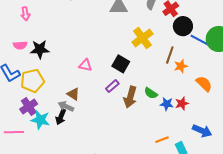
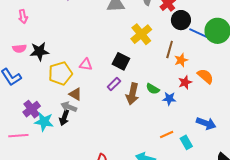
yellow pentagon: (32, 81) -> (60, 73), moved
red star: (182, 103) -> (185, 82), moved

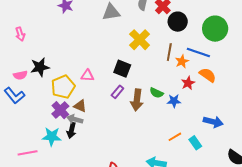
blue line: (200, 34) -> (198, 52), moved
pink semicircle: (19, 48) -> (20, 75), moved
purple cross: (32, 109) -> (60, 110), moved

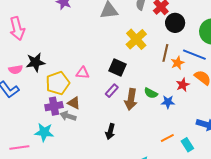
pink arrow: (20, 34) -> (17, 29), size x1.6
purple cross: (60, 110) -> (54, 106), turned 30
black arrow: (71, 130) -> (110, 132), moved

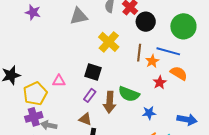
green semicircle: (151, 93) -> (129, 94), size x1.5
blue star: (168, 102) -> (149, 113), moved
brown triangle: (74, 103) -> (85, 119), moved

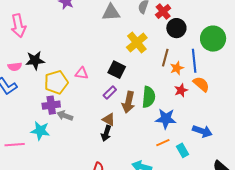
blue line: (168, 51) -> (194, 61), turned 60
green semicircle: (129, 94) -> (149, 97), turned -115
blue star: (149, 113) -> (166, 119), size x1.5
brown triangle: (85, 119) -> (109, 119), moved

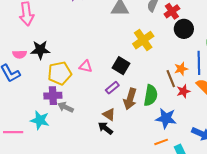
brown line: (165, 58) -> (171, 79), moved, turned -42
black arrow: (106, 133) -> (105, 128), turned 105

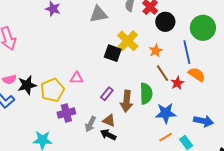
black star: (40, 50) -> (27, 85), moved
black square: (121, 66) -> (113, 53), moved
orange star: (181, 69) -> (156, 51), moved
purple cross: (53, 96) -> (66, 113), moved
gray arrow: (66, 107) -> (90, 124), moved, turned -77

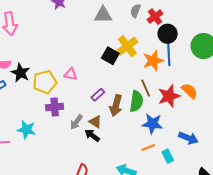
orange star: (156, 51) -> (153, 61), size x1.5
blue line: (187, 52) -> (169, 54), moved
brown line: (162, 73) -> (146, 88), moved
red star: (177, 83) -> (169, 96), size x1.6
black star: (27, 85) -> (20, 73), turned 30

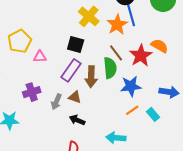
black square: (110, 56) -> (76, 45), moved
yellow pentagon: (45, 82) -> (20, 41), moved
purple rectangle: (98, 95) -> (71, 70), size x1.6
black arrow: (92, 135) -> (77, 120), moved

